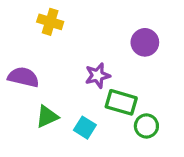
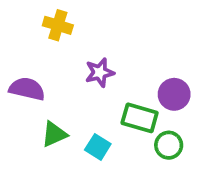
purple circle: (145, 42) -> (174, 94), moved
purple star: (98, 75) -> (100, 73), moved

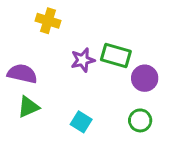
green rectangle: (140, 118) -> (116, 55), moved
green triangle: (54, 134) -> (28, 107), moved

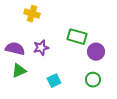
purple star: (83, 60) -> (41, 48), moved
cyan square: (81, 122) -> (54, 81), turned 32

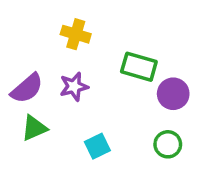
yellow cross: (32, 14) -> (76, 34), moved
purple semicircle: (15, 49) -> (27, 88), turned 126

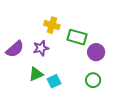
yellow cross: (76, 34) -> (52, 25), moved
green triangle: (34, 128) -> (36, 74), moved

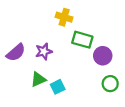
yellow cross: (52, 25) -> (64, 17), moved
green circle: (93, 80) -> (110, 84), moved

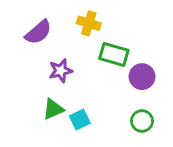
purple semicircle: (16, 53) -> (38, 32), moved
green circle: (110, 84) -> (142, 121), moved

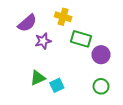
purple star: (61, 71) -> (43, 41), moved

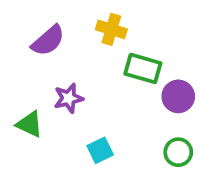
purple star: (43, 41) -> (69, 98), moved
green triangle: (38, 78) -> (29, 124), moved, turned 49

